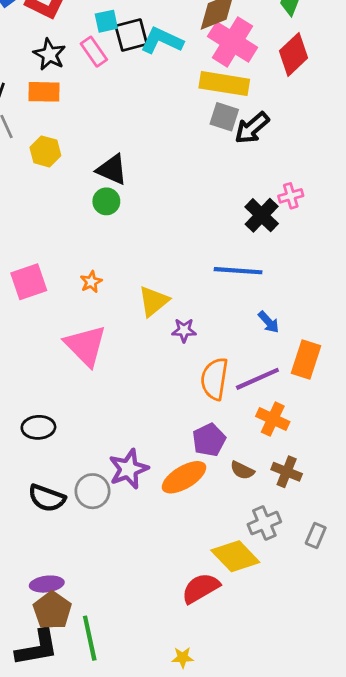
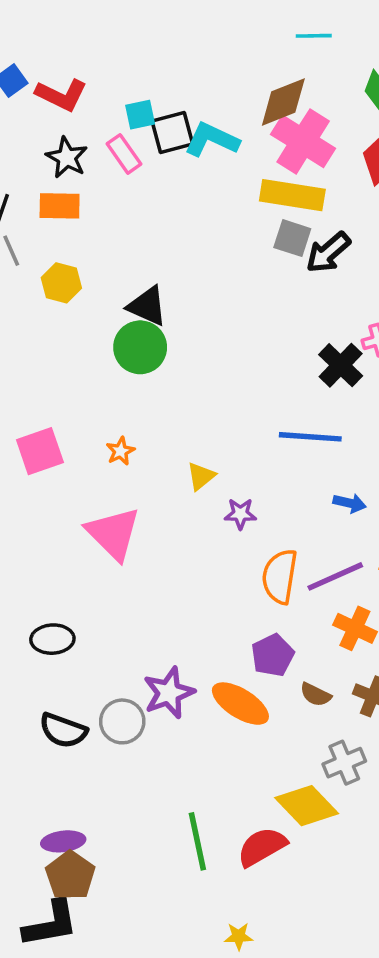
green circle: (106, 201) -> (140, 347), size x1.5
yellow triangle: (153, 301) -> (201, 476), size x0.7
blue arrow: (269, 322) -> (350, 503), turned -35
orange ellipse: (184, 477) -> (240, 704), turned 63
green line: (90, 638) -> (197, 841), moved

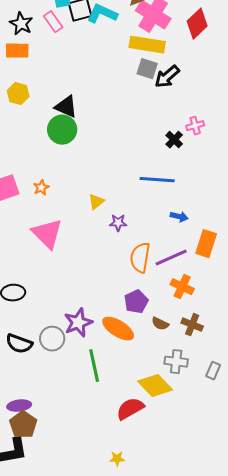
black cross: (341, 365) -> (174, 140), size x0.7
orange star: (120, 451) -> (41, 188), moved
gray cross: (344, 763) -> (176, 362), turned 30
green line: (197, 841) -> (94, 366), moved

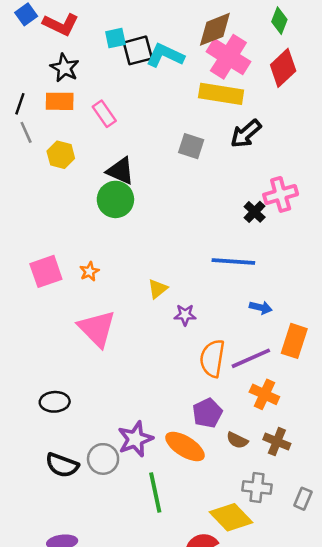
pink rectangle: (53, 22) -> (104, 114), moved
gray square: (147, 69) -> (191, 146), moved
pink cross: (195, 126) -> (281, 194), size x1.5

